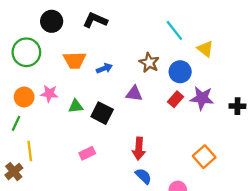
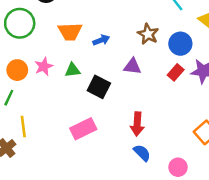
pink star: (49, 94) -> (44, 66), turned -30
green triangle: (76, 106) -> (72, 70), moved
pink rectangle: (87, 153) -> (83, 129), size x1.5

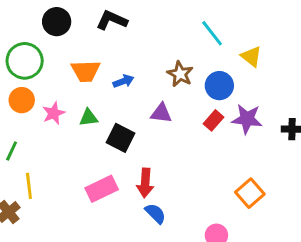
orange circle: (17, 70) -> (22, 100), moved
red arrow: (137, 124) -> (145, 183), moved
blue semicircle: (142, 153) -> (155, 213), moved

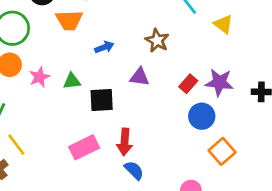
orange trapezoid: (86, 71) -> (69, 20), moved
blue circle: (219, 86) -> (202, 116), moved
black square: (121, 138) -> (102, 100), turned -30
yellow line: (29, 186) -> (16, 145), turned -30

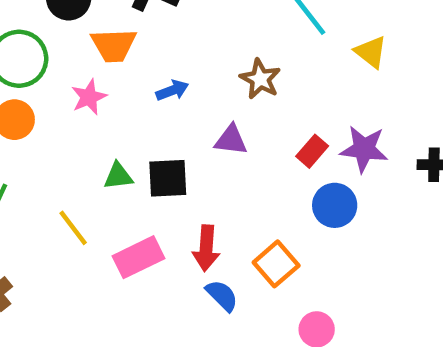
pink star: (39, 77) -> (89, 97), moved
green triangle: (72, 81) -> (118, 176), moved
yellow line: (16, 145) -> (73, 228), moved
orange square: (222, 151) -> (276, 264), moved

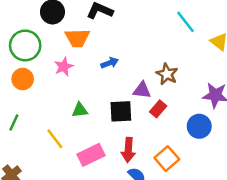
brown star: (260, 79) -> (167, 74), moved
red rectangle: (312, 151) -> (158, 109), moved
black square: (168, 178) -> (121, 111), moved

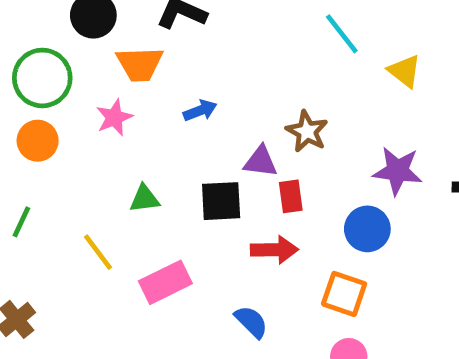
red rectangle: (158, 109) -> (291, 196), turned -49
red arrow: (128, 150) -> (274, 250), moved, turned -95
orange square: (167, 159) -> (344, 294), moved, turned -30

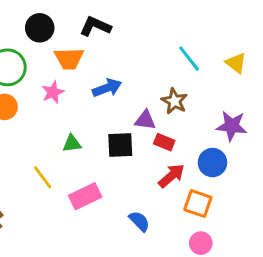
cyan line: (342, 34) -> (189, 59), moved
blue arrow: (200, 110) -> (107, 88), size x1.4
red rectangle: (291, 196) -> (164, 142), turned -60
red arrow: (274, 250) -> (172, 176), moved, turned -40

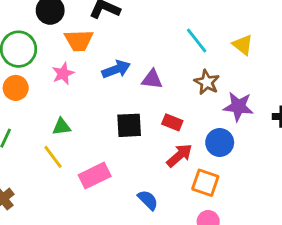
brown star: (174, 101) -> (207, 82), moved
purple triangle: (145, 120) -> (152, 79), moved
green triangle: (72, 144) -> (62, 127), moved

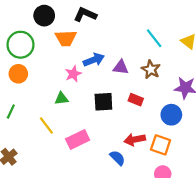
pink star: (63, 74) -> (73, 74), moved
brown star: (207, 82) -> (151, 69), moved
green triangle: (62, 127) -> (61, 99), moved
red arrow: (179, 155) -> (135, 139), moved, turned -150

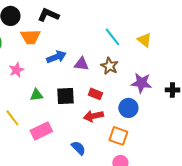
pink star: (73, 74) -> (16, 70), moved
green triangle: (61, 99) -> (36, 95), moved
red arrow: (135, 139) -> (93, 116), moved

